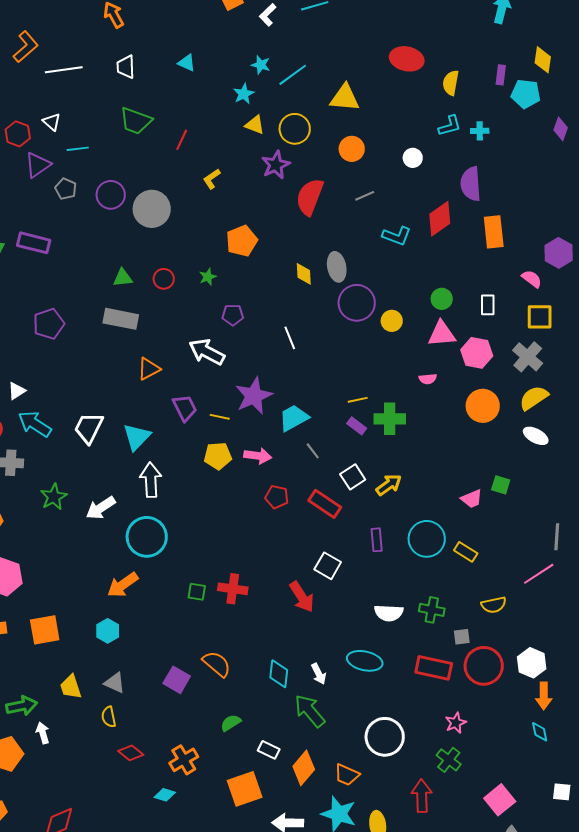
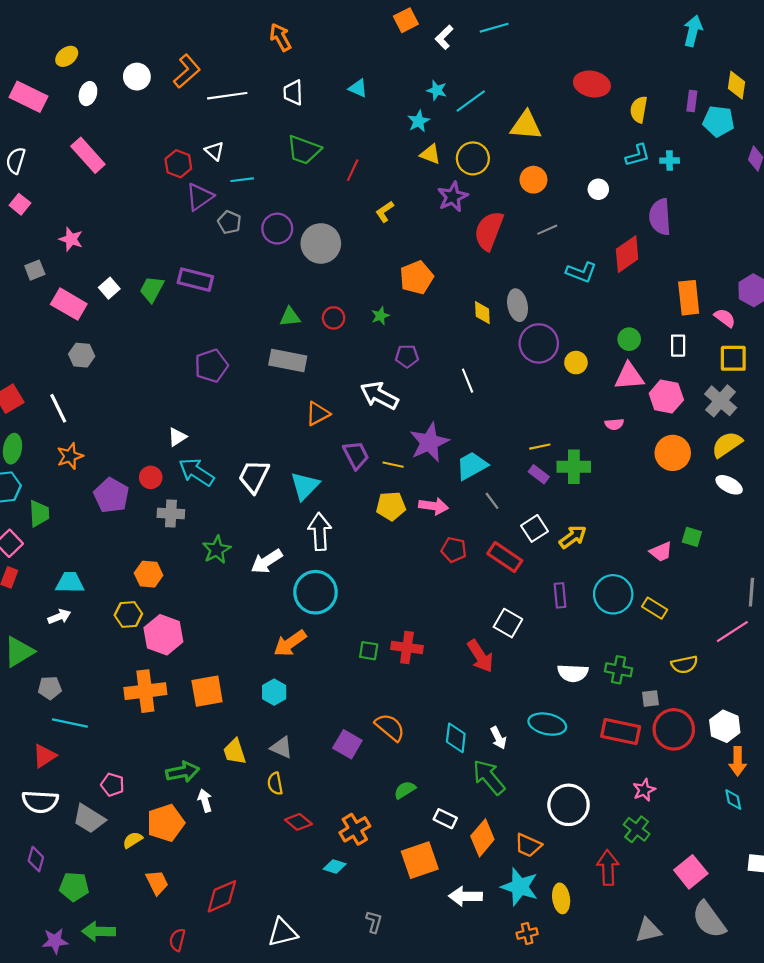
orange rectangle: (494, 232) -> (689, 298), moved

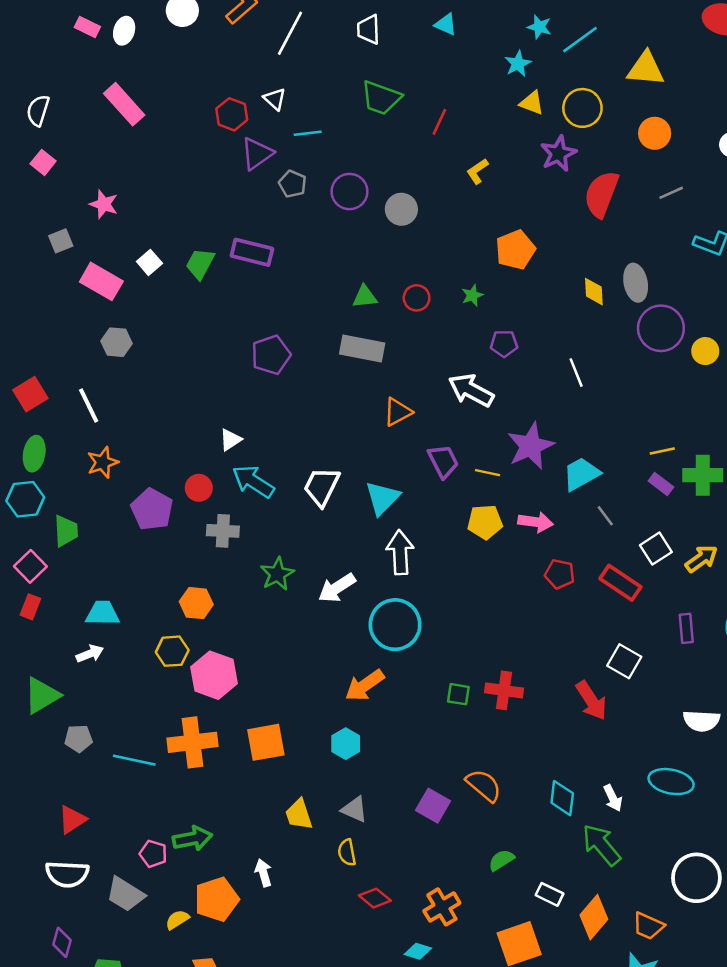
white line: (227, 96) -> (290, 33), turned -54
pink rectangle: (28, 97) -> (87, 27), moved, size x0.6
gray circle: (321, 243) -> (401, 209), size x0.7
cyan line: (70, 723) -> (134, 760), moved
green arrow: (183, 772) -> (192, 839), moved

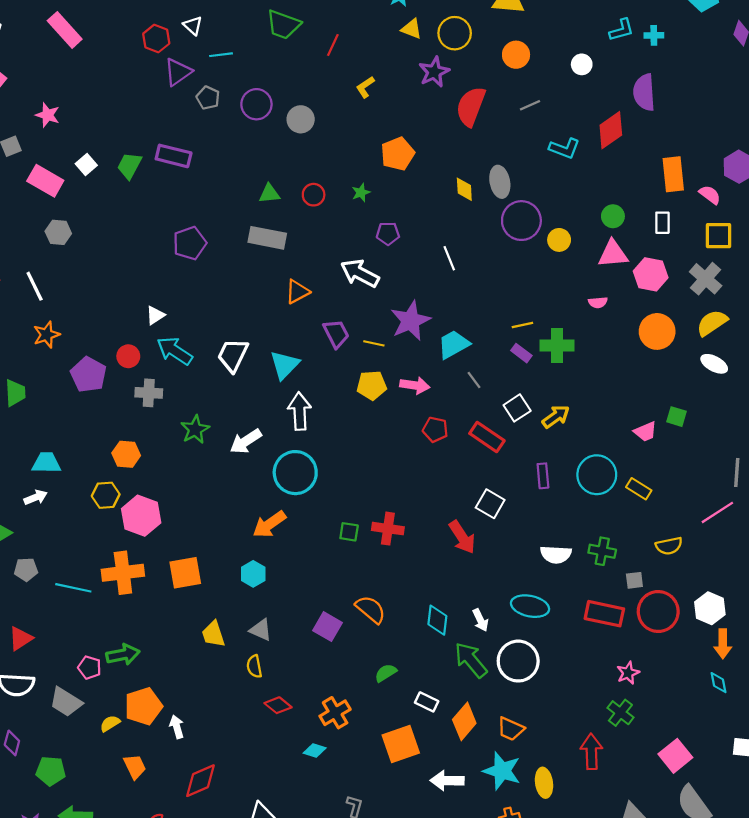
white arrow: (263, 873) -> (177, 727), moved
white circle: (696, 878) -> (518, 661), moved

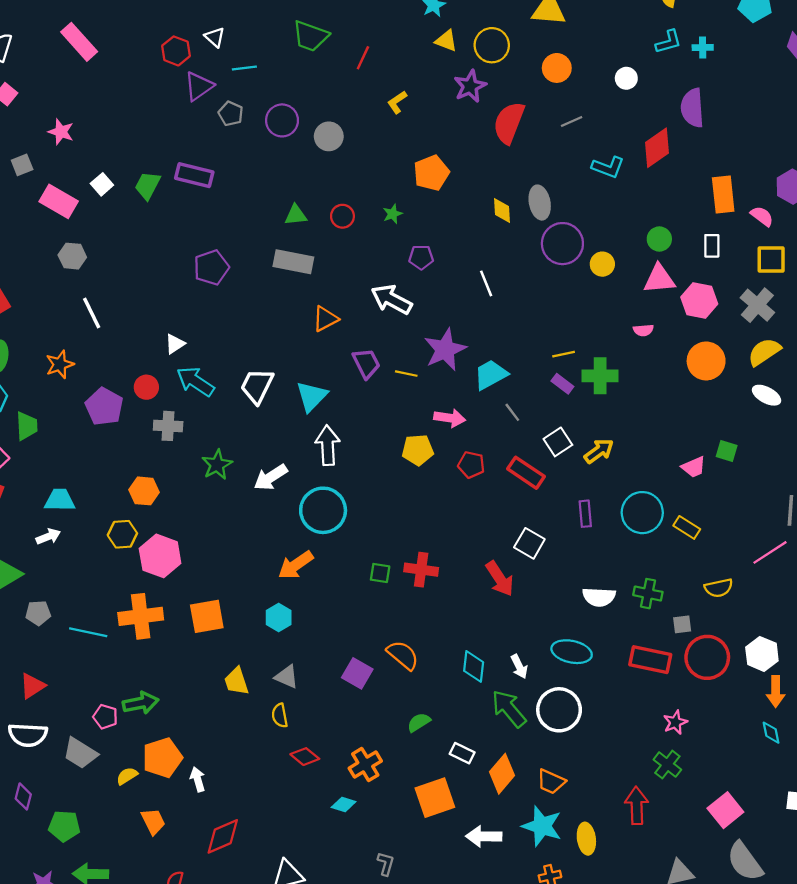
white line: (35, 286) -> (92, 313), moved
yellow pentagon: (372, 385) -> (418, 450), moved

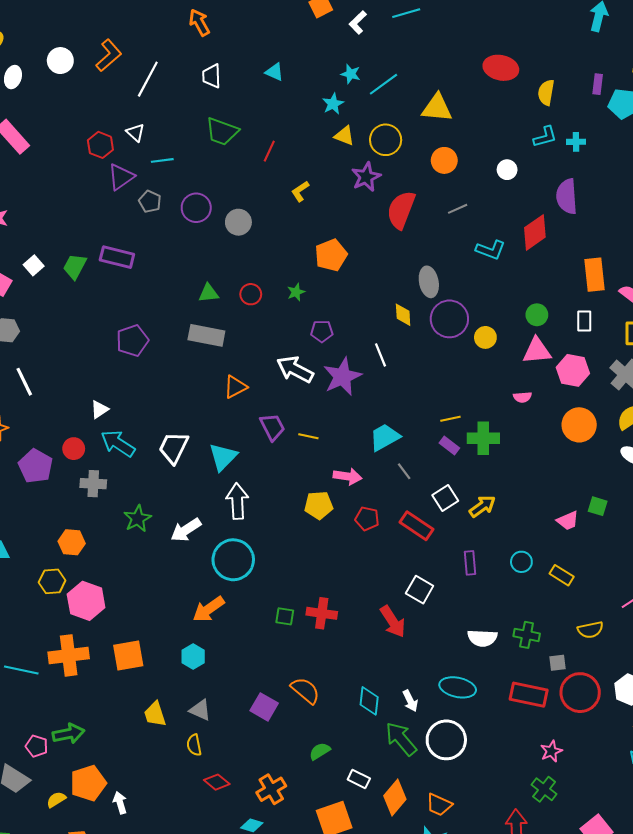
yellow diamond: (502, 210) -> (403, 315), moved
purple star: (445, 350) -> (342, 377), moved
cyan circle: (642, 513) -> (521, 562), size x0.6

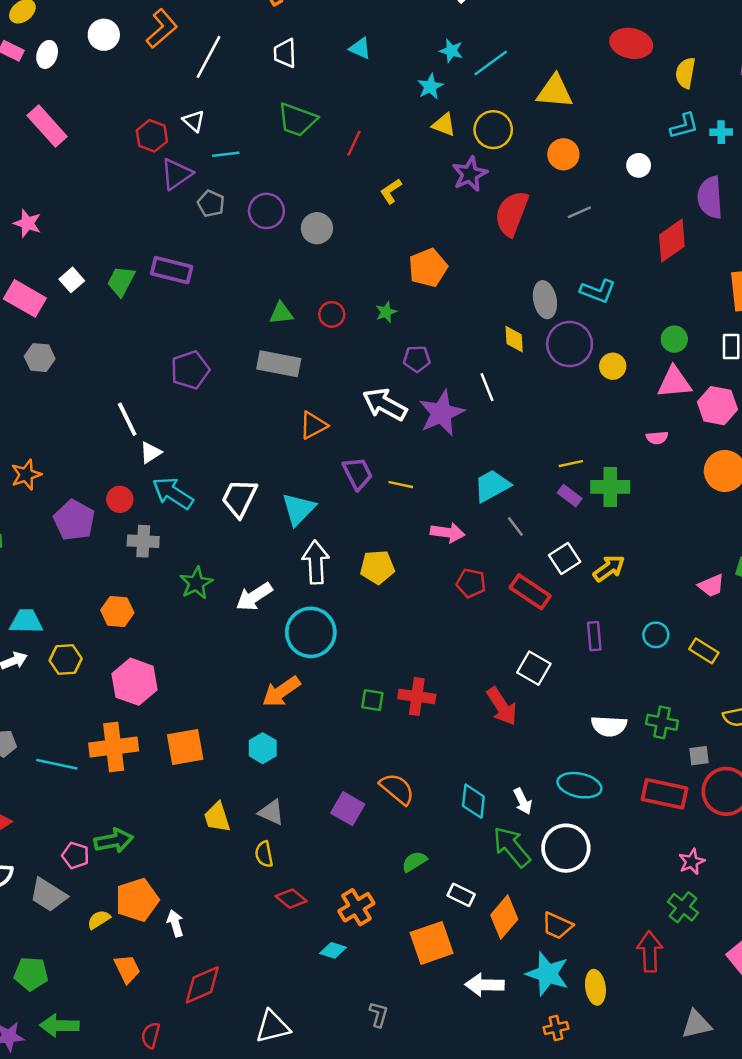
cyan L-shape: (491, 250) -> (598, 291), moved
white line: (24, 382) -> (127, 419), moved
yellow pentagon: (319, 505) -> (377, 567), moved
yellow hexagon: (52, 581) -> (66, 660), moved

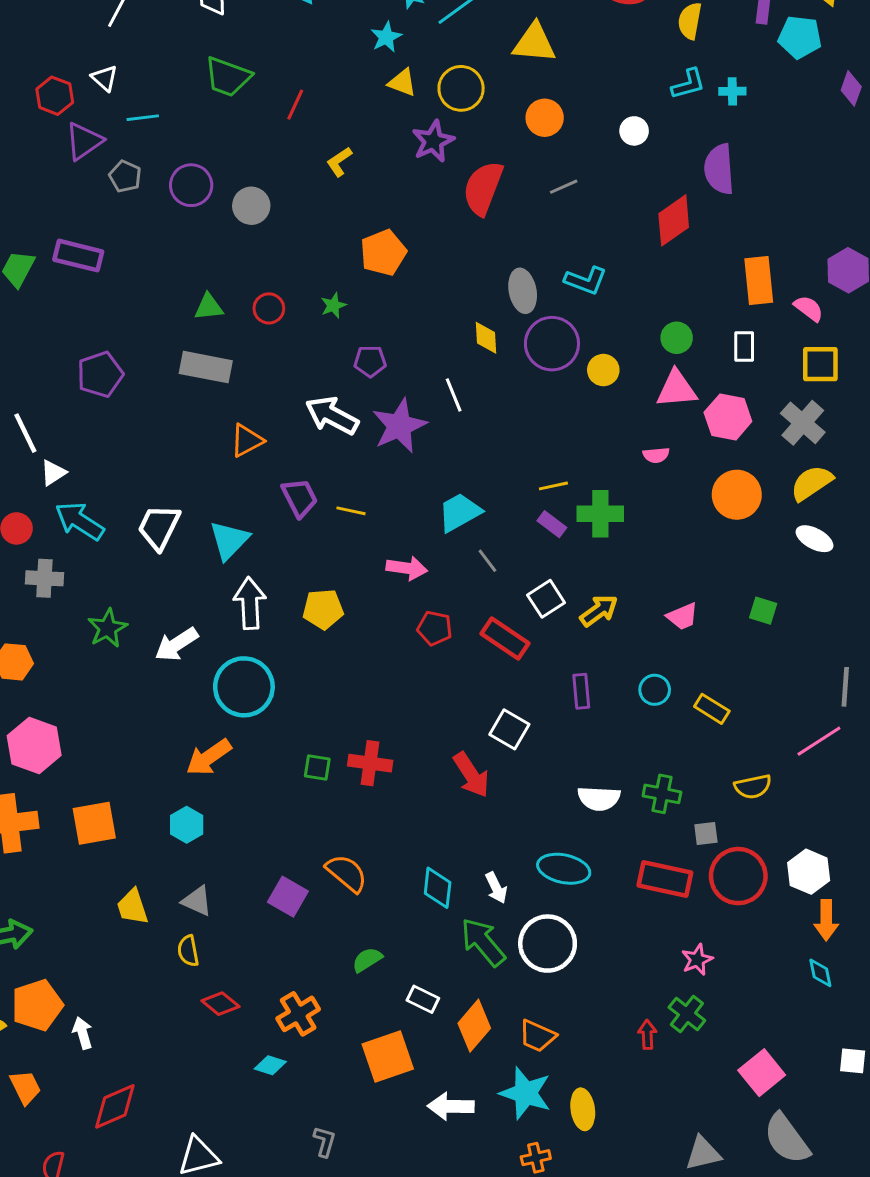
pink trapezoid: (711, 586) -> (682, 616), moved
red arrow: (650, 952) -> (647, 1034), moved, size x0.6

